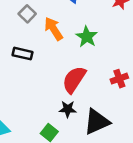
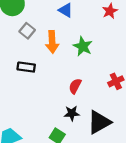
orange arrow: (54, 29) -> (52, 42), turned -145
red semicircle: (74, 80) -> (75, 86), size x0.6

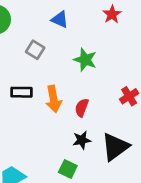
gray square: (27, 31) -> (35, 50), moved
orange arrow: (52, 42) -> (54, 99), moved

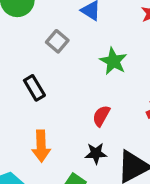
black rectangle: (21, 92) -> (34, 88), turned 50
orange arrow: (54, 99) -> (41, 146), moved

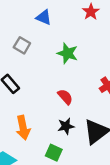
red semicircle: (101, 116) -> (65, 97), turned 119

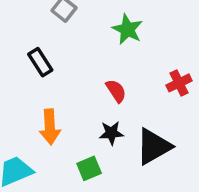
green square: (54, 153) -> (89, 168), turned 35

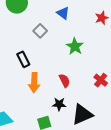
red cross: (179, 83) -> (101, 80), turned -32
orange arrow: (50, 127) -> (34, 83), moved

